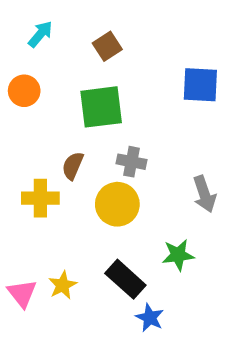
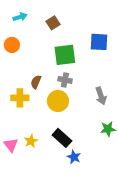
cyan arrow: (40, 34) -> (20, 17), turned 32
green square: (101, 107) -> (65, 55), moved
green star: (178, 255) -> (108, 129), moved

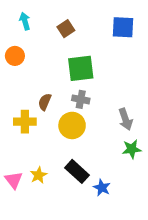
cyan arrow: (20, 17) -> (25, 21), turned -88
blue square: (99, 42) -> (123, 27), moved
green star: (108, 129) -> (132, 149), moved
blue star: (74, 157) -> (102, 188), moved

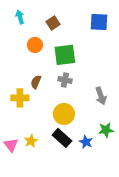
orange circle: (15, 56) -> (35, 45), moved
yellow circle: (72, 125) -> (64, 114), moved
green star: (132, 149) -> (106, 130), moved
blue star: (102, 188) -> (86, 142), moved

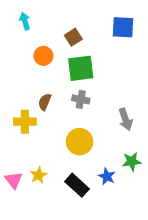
brown square: (53, 23) -> (73, 37), moved
black rectangle: (62, 138) -> (77, 185), moved

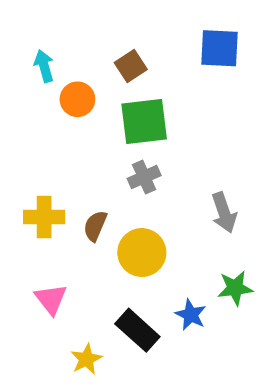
cyan arrow: (25, 21) -> (44, 66), moved
gray cross: (81, 99) -> (144, 177), turned -35
brown semicircle: (45, 102) -> (95, 226), moved
yellow star: (38, 175) -> (86, 359), moved
pink triangle: (14, 180) -> (51, 299), moved

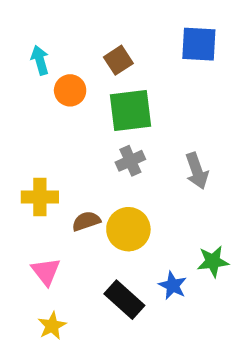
gray arrow: (224, 213) -> (197, 171), moved
brown semicircle: (95, 226) -> (86, 221), moved, turned 48
yellow star: (86, 359) -> (52, 326), moved

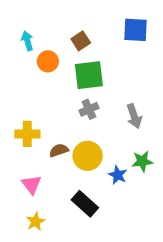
green star: (213, 261) -> (142, 161), moved
blue star: (173, 286) -> (118, 175), moved

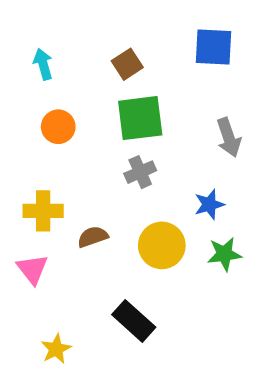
orange circle: (48, 61) -> (58, 127), moved
gray arrow: (134, 116) -> (229, 138), moved
yellow circle: (88, 156) -> (162, 245), moved
blue star: (118, 175) -> (209, 204), moved, turned 30
pink triangle: (31, 185) -> (32, 269), moved

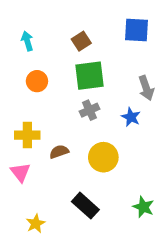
blue star: (209, 204) -> (131, 117), moved, turned -30
green star: (224, 254) -> (143, 207), moved, turned 30

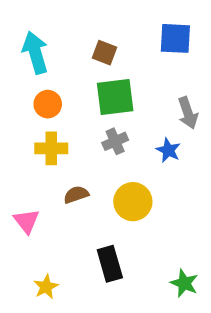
cyan arrow: (27, 41) -> (35, 53), size x1.6
brown square: (81, 41) -> (104, 53), turned -36
yellow cross: (27, 135) -> (51, 148), moved
black rectangle: (85, 206) -> (110, 264), turned 32
green star: (143, 207) -> (184, 283), moved

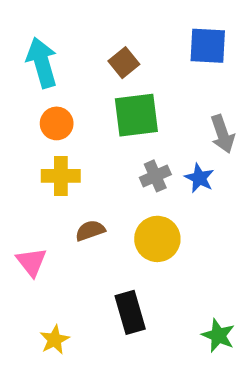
brown square: (104, 53) -> (124, 63), turned 30
gray cross: (115, 141) -> (155, 176), moved

